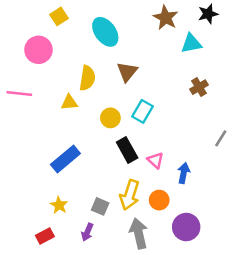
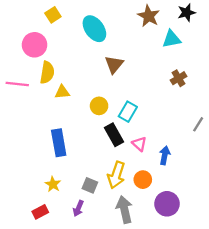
yellow semicircle: (87, 78) -> (47, 72), moved
cyan rectangle: (143, 111) -> (128, 112), moved
blue rectangle: (65, 159) -> (59, 143), turned -60

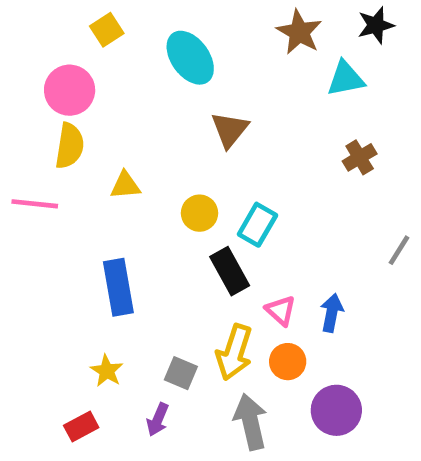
yellow semicircle: (47, 72) -> (70, 146), moved
pink line: (17, 84) -> (35, 204), moved
pink triangle: (139, 144) -> (281, 311), moved

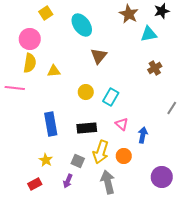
yellow triangle: (125, 185) -> (54, 71), moved
black rectangle: (230, 271) -> (87, 128), moved, turned -66
pink triangle: (281, 311) -> (122, 124), moved
purple circle: (336, 410) -> (162, 177), moved

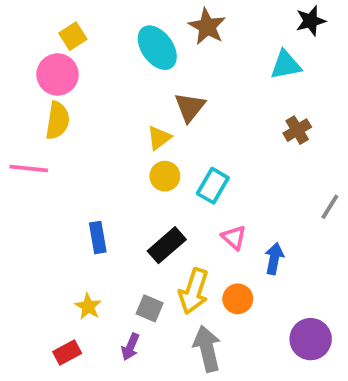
yellow square: (46, 13) -> (73, 36), moved
brown star: (129, 14) -> (207, 27), moved
yellow triangle: (54, 71) -> (159, 138), moved, turned -32
blue rectangle: (51, 124) -> (98, 237), size x0.7
black rectangle: (87, 128) -> (167, 245), turned -36

